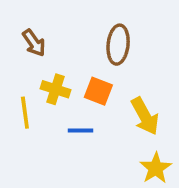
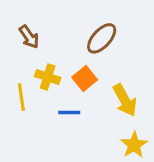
brown ellipse: (118, 45) -> (102, 38), turned 36
orange square: (98, 91) -> (85, 79), turned 30

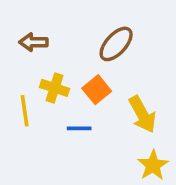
brown arrow: (29, 37) -> (33, 42), turned 125

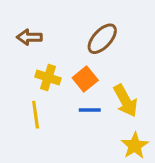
yellow line: (25, 111) -> (36, 115), moved
blue line: (79, 128) -> (90, 110), moved

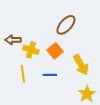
brown arrow: (29, 37) -> (13, 40), moved
blue line: (90, 110) -> (50, 75), moved

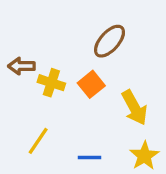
yellow line: (23, 74) -> (38, 141), moved, turned 42
blue line: (50, 75) -> (90, 157), moved

